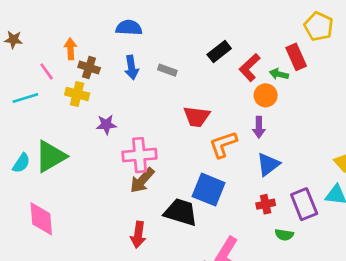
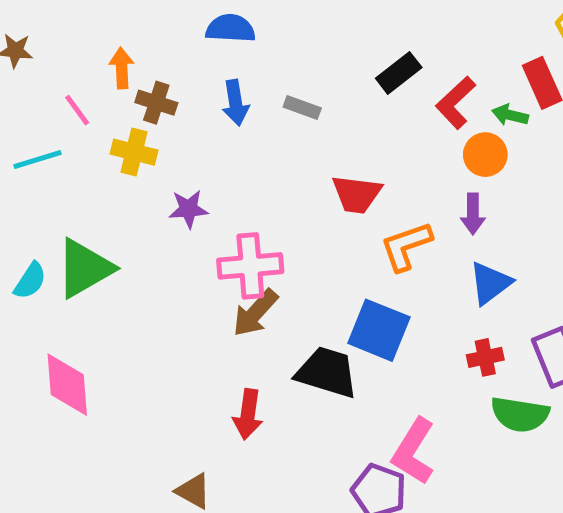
green semicircle: (284, 235) -> (520, 414), size x1.6

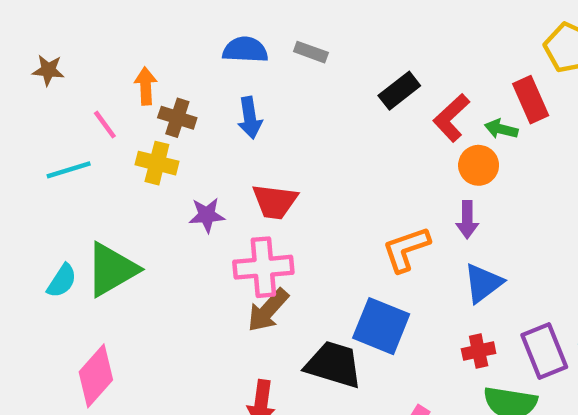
gray rectangle: (302, 108) -> (311, 52), moved
red trapezoid: (357, 194) -> (275, 202), moved
pink diamond: (67, 385) -> (96, 376), turned 46

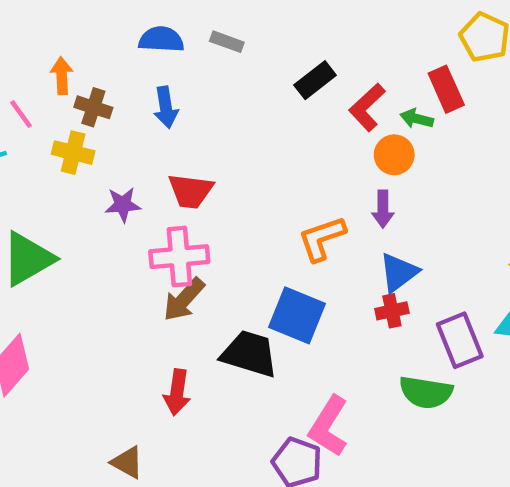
red cross: (479, 351) -> (392, 311), moved

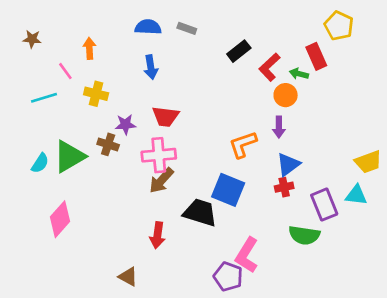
brown cross: (93, 107) -> (108, 144), moved

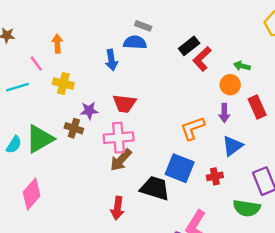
blue semicircle: (148, 27) -> (135, 42), moved
red rectangle: (316, 56) -> (257, 107), moved
red L-shape: (270, 67) -> (202, 59), moved
red cross: (284, 187) -> (215, 176), moved

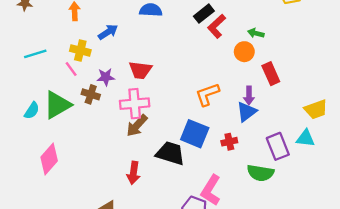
blue arrow: (111, 60) -> (108, 32), moved, turned -114
pink line: (36, 64) -> (71, 69), moved
purple arrow: (224, 113) -> (249, 96), moved

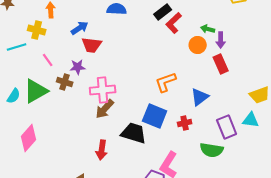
yellow cross: (80, 50) -> (37, 30), moved
red trapezoid: (140, 70) -> (92, 45), moved
purple arrow: (249, 96) -> (221, 40), moved

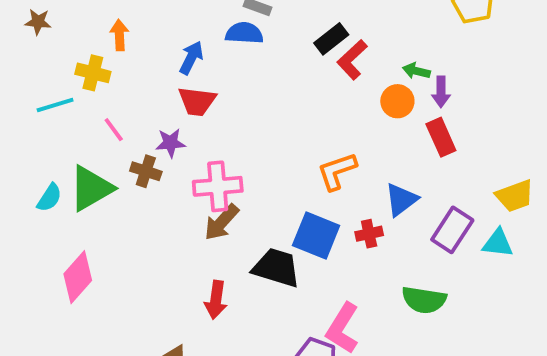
blue arrow: (80, 28) -> (191, 58), moved, turned -30
red cross: (185, 123) -> (369, 234), moved
purple rectangle: (227, 127) -> (452, 230), moved, turned 55

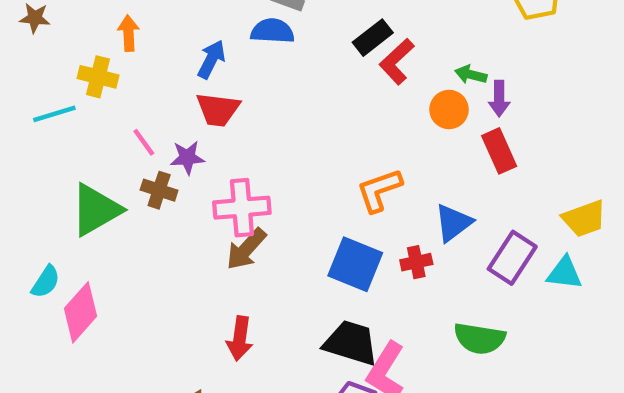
pink line: (114, 130) -> (144, 142), moved
cyan semicircle: (49, 198) -> (46, 282), moved
black trapezoid: (276, 268) -> (351, 343), moved

